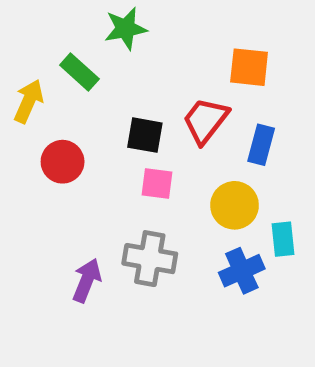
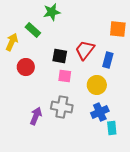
orange square: (249, 67) -> (118, 29), moved
cyan rectangle: (283, 239) -> (112, 128), moved

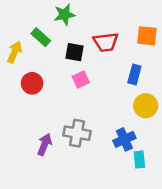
red trapezoid: (85, 50) -> (106, 42), moved, turned -135
black square: (60, 56) -> (74, 52), moved
pink square: (65, 76) -> (81, 80), moved, turned -32
yellow circle: (97, 85) -> (146, 106), moved

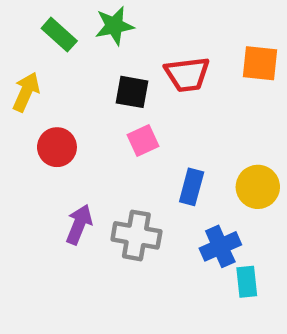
green rectangle: (41, 37) -> (59, 35), moved
blue rectangle: (134, 75) -> (192, 187), moved
purple arrow: (45, 144) -> (79, 224), moved

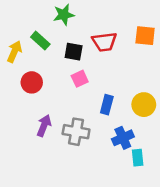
green rectangle: (59, 35) -> (40, 41), moved

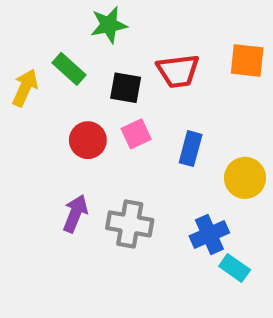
red circle: (32, 82) -> (88, 140), moved
blue rectangle: (107, 105) -> (191, 149), moved
cyan rectangle: (138, 158) -> (235, 268), turned -49

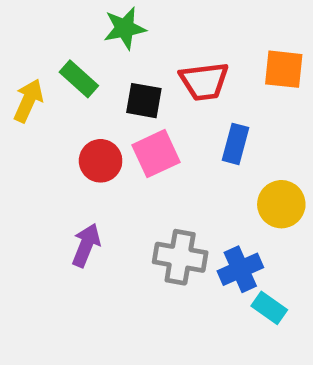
pink square: (136, 134) -> (156, 154), size x1.4
blue rectangle: (191, 149) -> (236, 144), moved
gray cross: (130, 224) -> (180, 257), moved

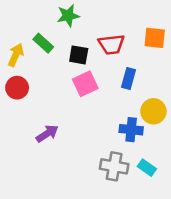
red circle: (101, 161) -> (17, 88), moved
purple arrow: (86, 245) -> (47, 134), turned 35
gray cross: (180, 257) -> (114, 166), moved
blue cross: (240, 269) -> (131, 130), moved, turned 30

